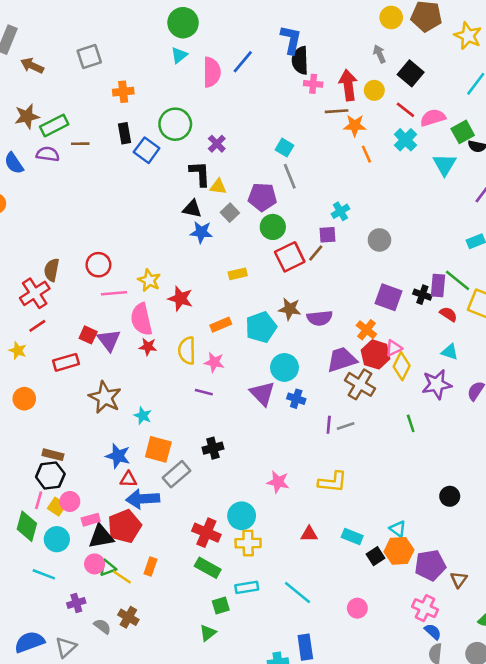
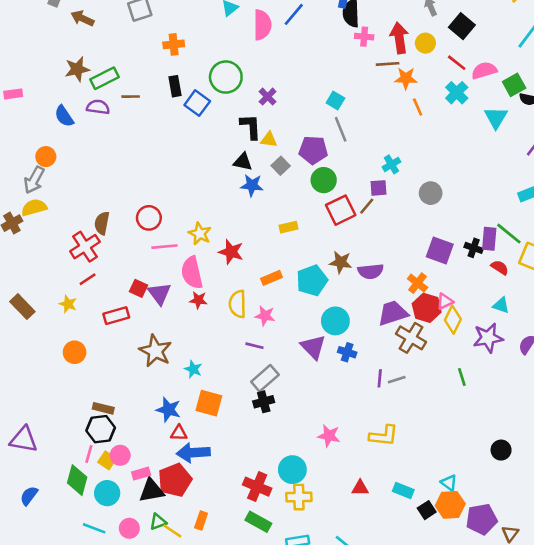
gray rectangle: (177, 474) -> (265, 378), moved
pink circle: (95, 564) -> (129, 528), moved

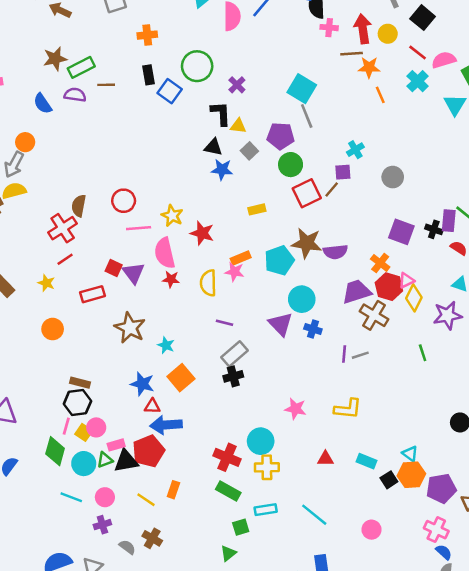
cyan square: (335, 101) -> (302, 89), size x1.6
brown star: (341, 262) -> (307, 243), size x1.4
pink star: (265, 316) -> (234, 272), moved
orange square: (209, 403) -> (181, 378), turned 35
green triangle: (158, 522) -> (105, 460), moved

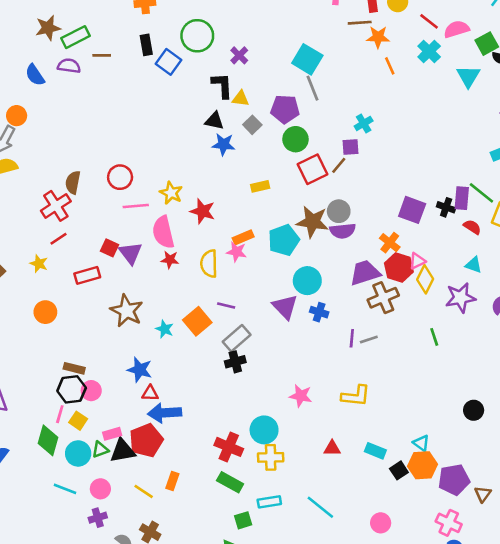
gray circle: (393, 177) -> (339, 211), moved
brown cross: (374, 315) -> (383, 298), turned 36
orange square: (181, 378) -> (197, 321), moved
pink circle: (96, 427) -> (91, 391), moved

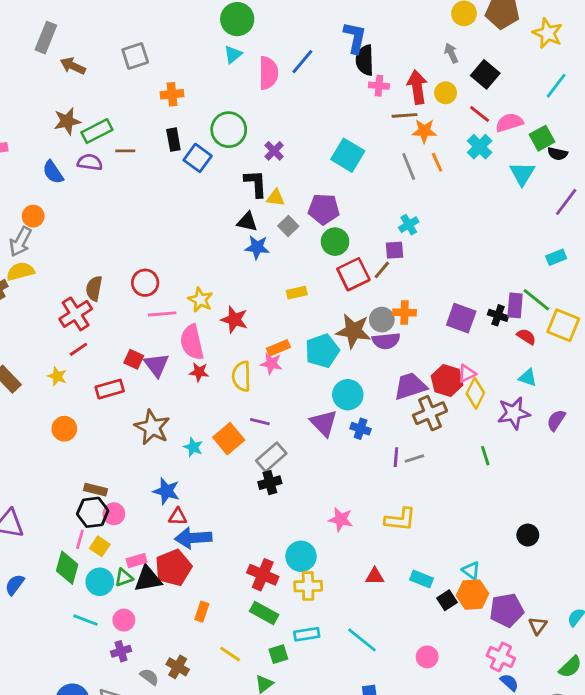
gray line: (313, 88) -> (409, 166), moved
orange cross: (390, 243) -> (404, 312), moved, turned -36
yellow line: (144, 491) -> (230, 654), moved

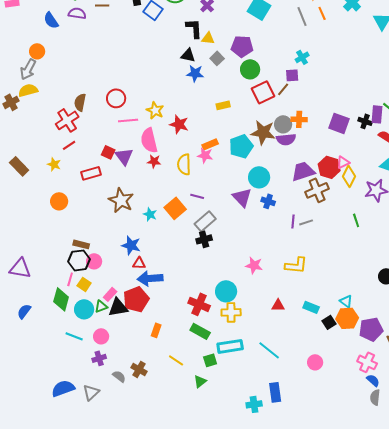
pink rectangle: (137, 561) -> (110, 294), turned -32
cyan rectangle: (307, 634) -> (230, 346), size x1.4

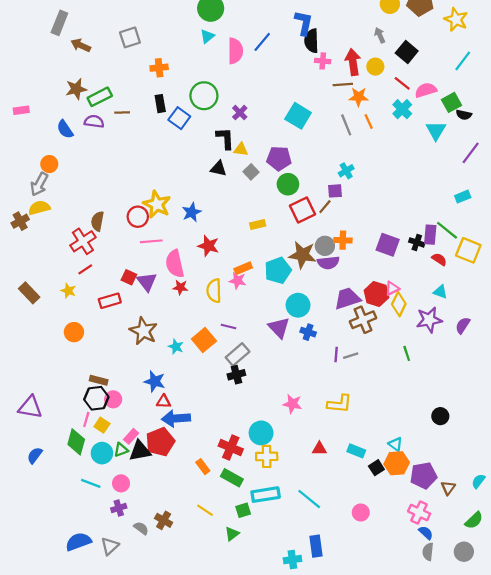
blue star: (195, 73) -> (192, 212), moved, turned -30
yellow star: (155, 110) -> (157, 204), moved, size x1.4
orange rectangle: (156, 330) -> (203, 467), moved, turned -56

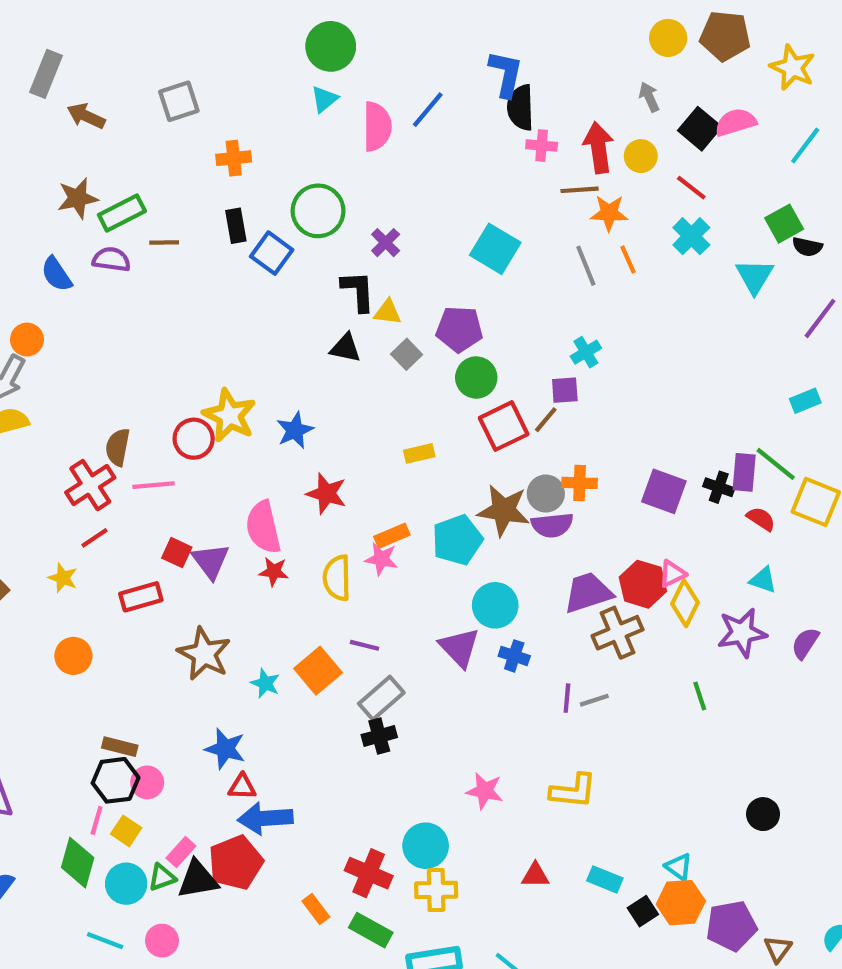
pink semicircle: (426, 90) -> (736, 122), moved
pink line: (151, 241) -> (154, 485), moved

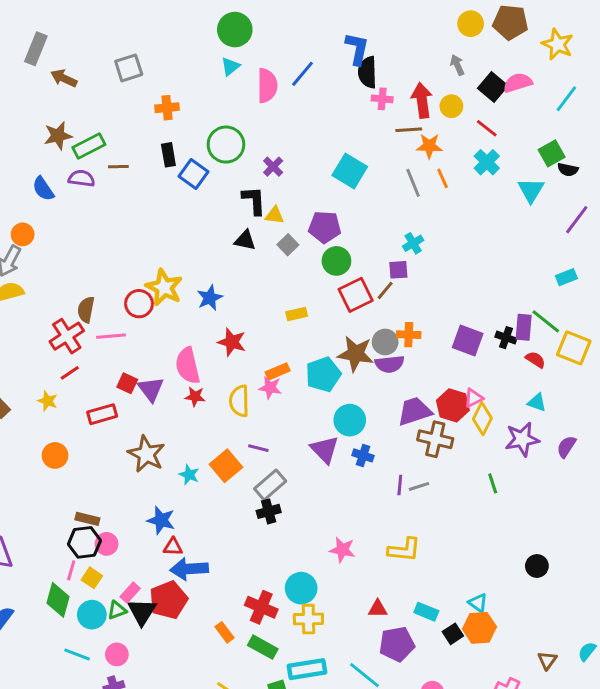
brown cross: (618, 633) -> (435, 439), turned 36
black triangle: (198, 879) -> (142, 612), turned -48
purple pentagon: (731, 926) -> (397, 644), moved

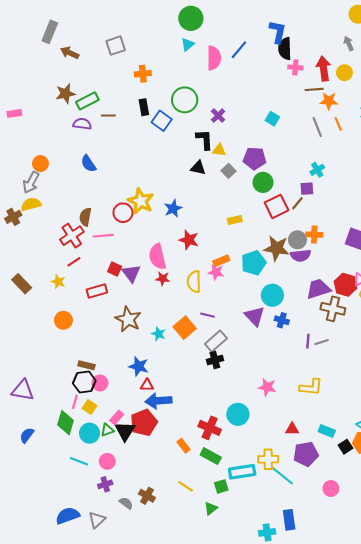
cyan square: (350, 171) -> (272, 119), size x0.6
blue semicircle: (43, 189) -> (88, 164), moved
yellow cross: (308, 619) -> (268, 459), moved

